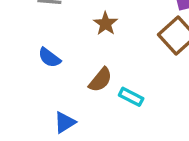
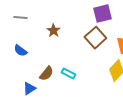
brown semicircle: (100, 80) -> (46, 74), moved

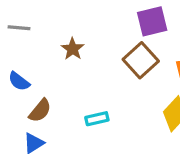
brown semicircle: (46, 74) -> (40, 111), moved
cyan rectangle: (68, 74) -> (97, 119), turned -40

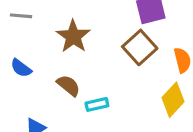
brown star: (73, 49) -> (73, 36), size x1.5
brown semicircle: (40, 111) -> (69, 85), moved, turned -90

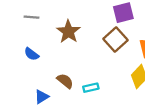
brown semicircle: (69, 85) -> (65, 81), moved
cyan rectangle: (97, 104) -> (91, 88), moved

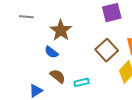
brown square: (116, 39) -> (107, 50), moved
blue semicircle: (31, 54) -> (51, 52), moved

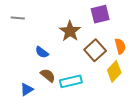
brown star: (61, 30) -> (70, 31), moved
cyan rectangle: (82, 82) -> (71, 81), size x1.5

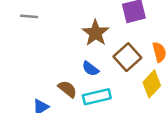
blue semicircle: (42, 52) -> (90, 69), moved

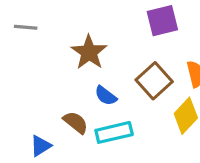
brown star: (96, 33) -> (89, 52), moved

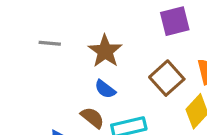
gray line: (26, 27) -> (50, 43), moved
blue semicircle: (106, 96) -> (105, 89), moved

